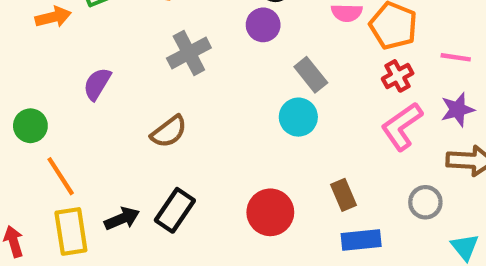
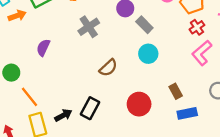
gray rectangle: (311, 75) -> (144, 25), moved
brown semicircle: (169, 132) -> (108, 68), moved

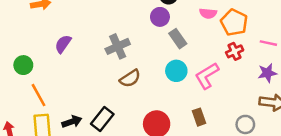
gray cross: (89, 27) -> (118, 46), moved
pink L-shape: (202, 53) -> (207, 76), moved

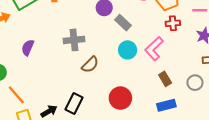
gray cross: (118, 46) -> (74, 40), turned 30
red cross: (235, 51) -> (173, 23), turned 32
brown rectangle: (199, 117) -> (165, 79), moved

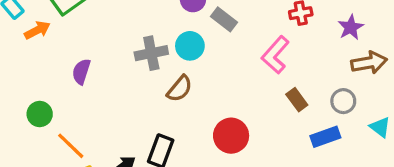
cyan circle: (128, 50) -> (190, 46), moved
blue rectangle: (166, 105) -> (325, 137), moved

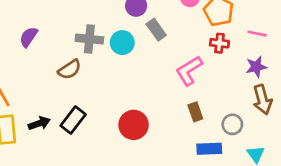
brown arrow: (369, 63) -> (262, 100), turned 68
brown semicircle: (180, 89) -> (70, 69), moved

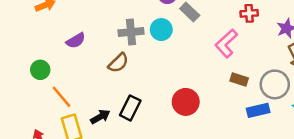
purple semicircle: (29, 37) -> (76, 41), turned -144
brown rectangle: (195, 112) -> (239, 80), turned -42
gray circle: (232, 124) -> (275, 84), size x1.5

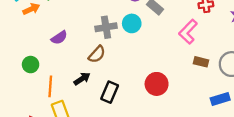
orange line: (62, 97) -> (50, 86), turned 48
blue rectangle: (258, 110) -> (220, 99), moved
black arrow: (100, 117) -> (82, 79), moved

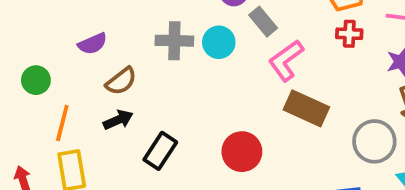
pink L-shape: (188, 32) -> (286, 60), moved
brown semicircle: (97, 54) -> (121, 81), moved
brown rectangle: (201, 62) -> (306, 108), moved, size x1.6

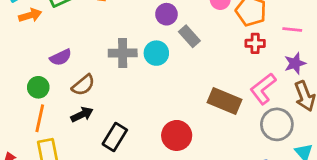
pink L-shape: (286, 60) -> (263, 89), moved
green circle: (36, 80) -> (38, 87), moved

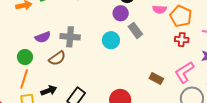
gray cross: (123, 53) -> (70, 37), moved
brown rectangle: (225, 101) -> (156, 79), size x0.6
black arrow: (82, 114) -> (49, 90), moved

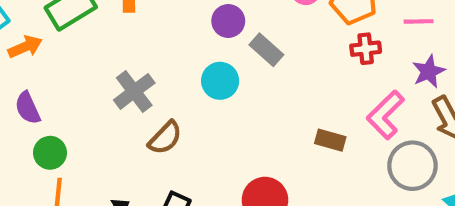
purple semicircle: (43, 37) -> (28, 108), moved, turned 98
gray cross: (70, 37) -> (134, 91), turned -30
brown semicircle: (57, 58) -> (165, 138), moved

